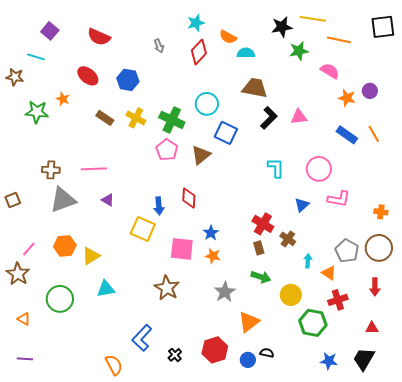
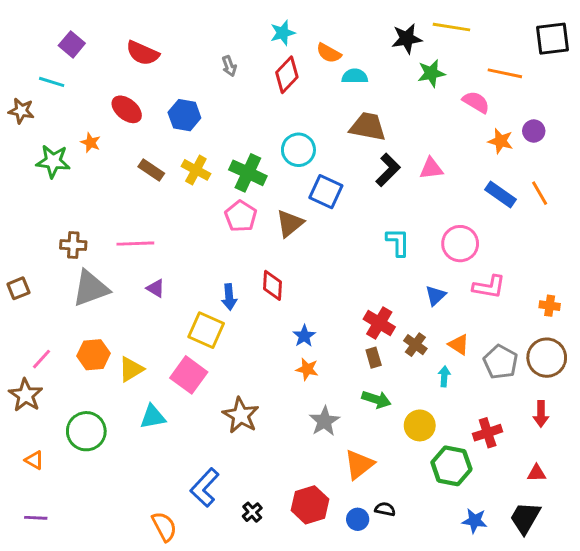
orange line: (339, 40) -> (505, 73), moved
pink square: (182, 249) -> (189, 375), moved, turned 30
orange triangle: (329, 273) -> (459, 345), moved

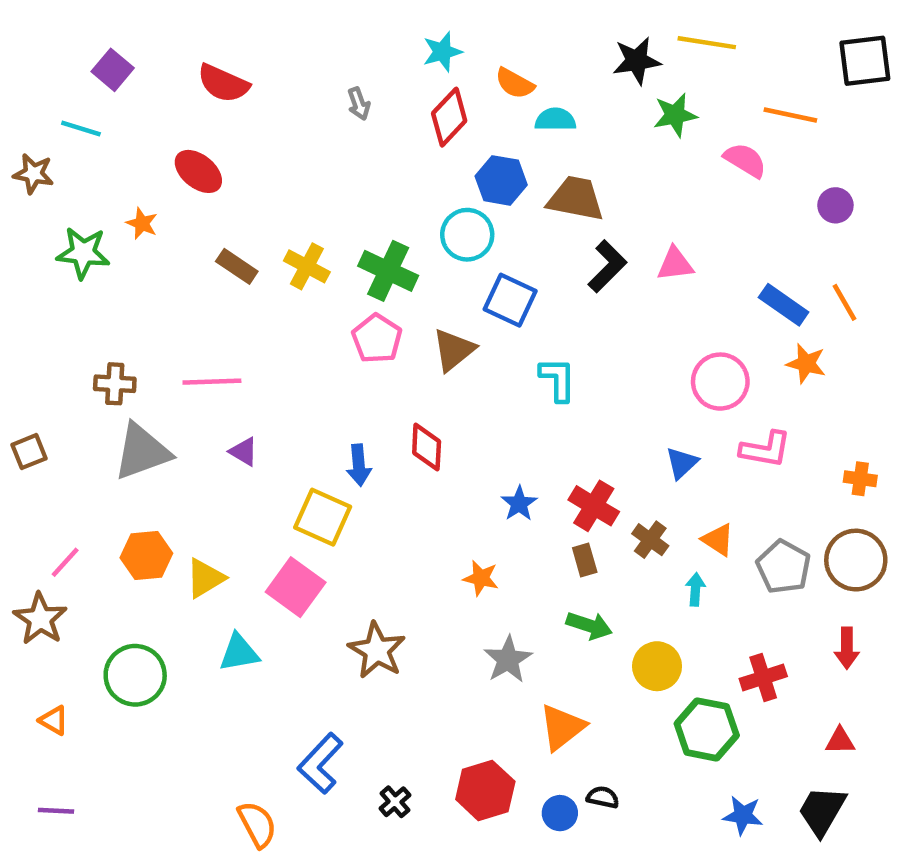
blue hexagon: (184, 115) -> (501, 180), moved
orange star: (501, 141) -> (806, 363), moved
cyan L-shape: (398, 242) -> (558, 379), moved
blue star: (304, 336) -> (519, 504), moved

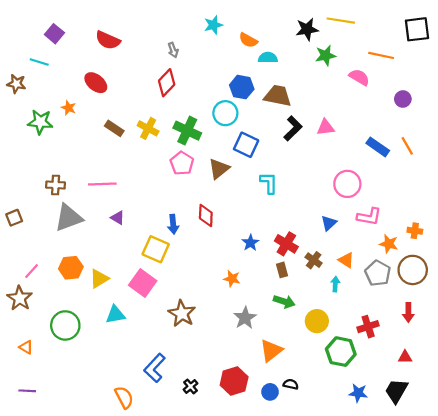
red diamond: (449, 117) -> (167, 83), moved
orange star: (806, 363) -> (389, 244), moved

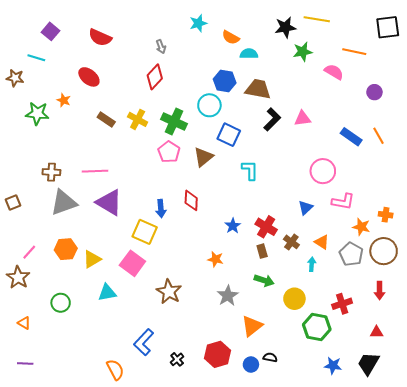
purple triangle: (118, 218) -> (109, 203), size x2.0
green circle: (65, 325) -> (61, 303), size x0.7

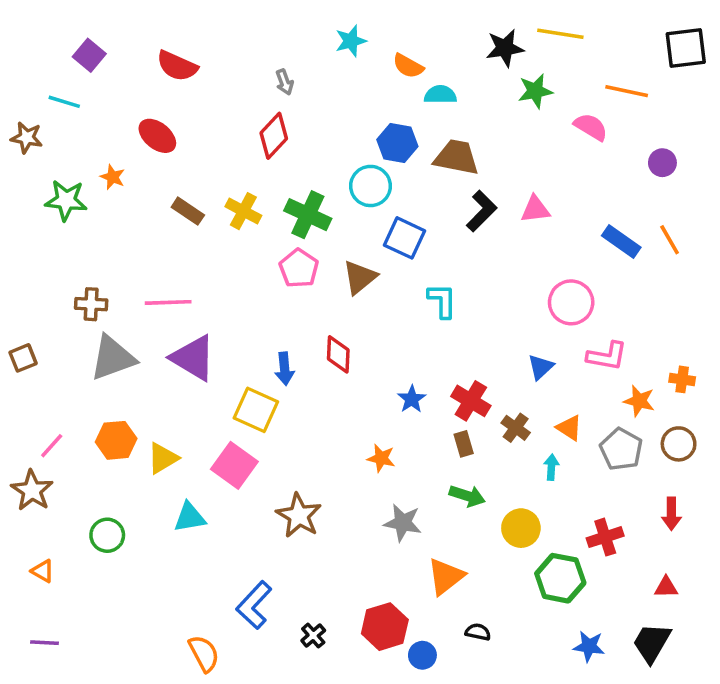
brown circle: (384, 251) -> (679, 444), size x0.7
gray star: (228, 296) -> (403, 523), turned -30
blue circle: (251, 365) -> (422, 655), moved

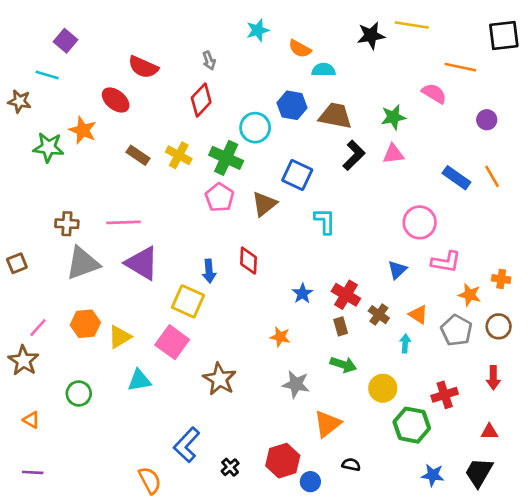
red semicircle: (177, 66) -> (143, 67), moved
green star: (535, 91) -> (393, 117), moved
orange star: (113, 177) -> (83, 130), size x1.5
cyan circle: (370, 186) -> (255, 128), moved

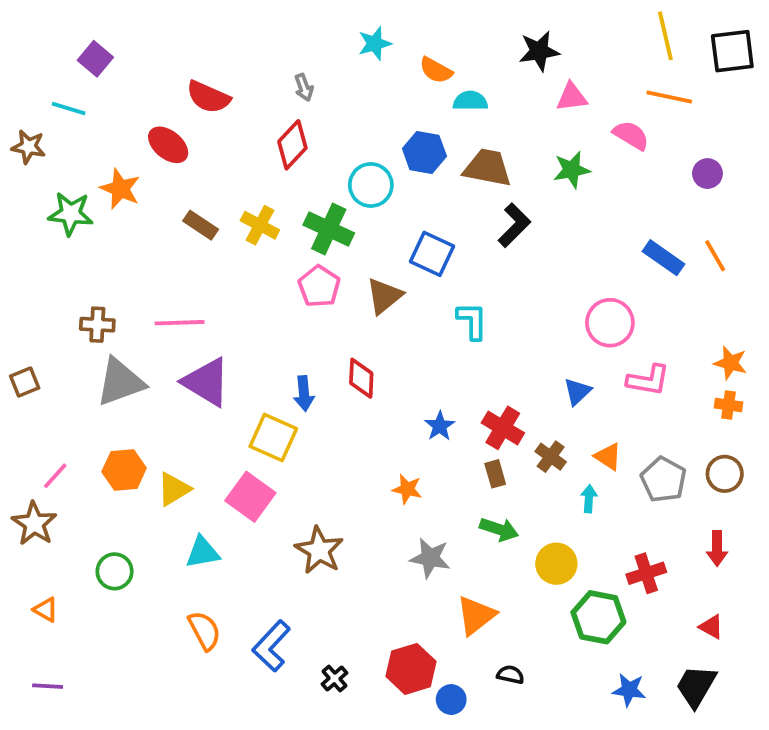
yellow line: (412, 25) -> (665, 36), moved, turned 68
pink triangle: (393, 154) -> (572, 97), moved
orange star: (470, 295) -> (730, 363), moved
red triangle: (489, 432) -> (711, 627), turned 30
orange semicircle: (150, 480) -> (204, 631), moved

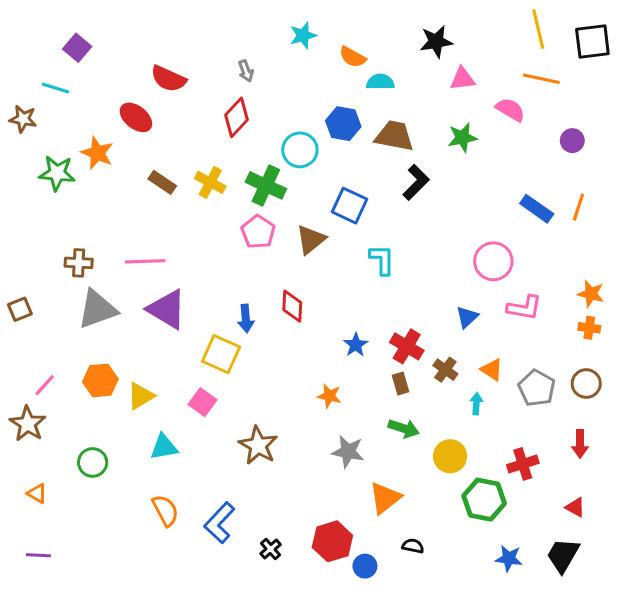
orange line: (715, 256) -> (578, 207), turned 48
pink square: (250, 497) -> (202, 402), size x0.7

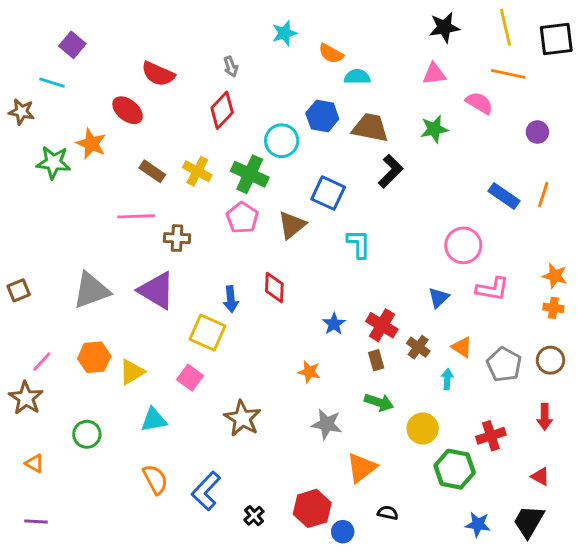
black star: (436, 42) -> (444, 27), moved
pink line: (145, 261) -> (136, 216), moved
brown cross: (79, 263) -> (177, 238), moved

